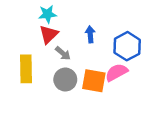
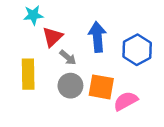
cyan star: (47, 14) -> (33, 15), moved
blue arrow: (90, 34) -> (97, 37), size x1.6
pink semicircle: (116, 72) -> (126, 101), moved

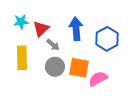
cyan star: (33, 15) -> (21, 22), moved

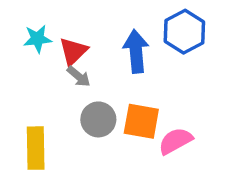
blue hexagon: (107, 39) -> (184, 32), moved
gray arrow: (53, 45) -> (79, 76), moved
yellow rectangle: (22, 58) -> (36, 148), moved

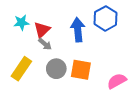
pink semicircle: (175, 141) -> (117, 81), moved
yellow rectangle: (36, 148) -> (21, 69), moved, turned 35

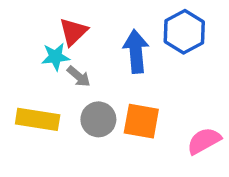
cyan star: (21, 23) -> (55, 57), moved
red triangle: (42, 30) -> (73, 32), moved
yellow rectangle: (21, 69) -> (38, 119), turned 65

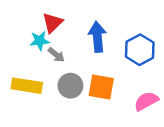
blue hexagon: (184, 32) -> (140, 50), moved

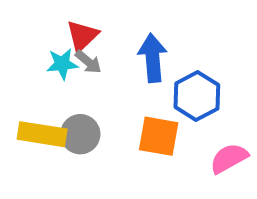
blue hexagon: (140, 50) -> (197, 96), moved
gray arrow: (56, 55) -> (88, 62), moved
gray circle: (70, 86) -> (80, 134), moved

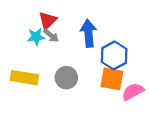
gray circle: (80, 134) -> (66, 78), moved
orange square: (159, 136) -> (112, 79), moved

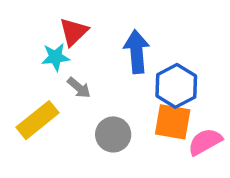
gray arrow: (51, 36) -> (79, 88), moved
yellow rectangle: (24, 78) -> (38, 120), turned -48
gray circle: (66, 78) -> (113, 134), moved

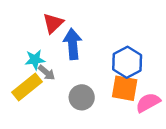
blue arrow: (137, 52) -> (73, 44), moved
cyan star: (56, 57) -> (35, 60), moved
gray arrow: (79, 88) -> (47, 73), moved

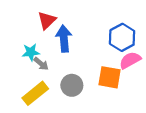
blue hexagon: (127, 62) -> (122, 37), moved
yellow rectangle: (27, 87) -> (35, 93), moved
pink semicircle: (148, 103) -> (130, 60), moved

